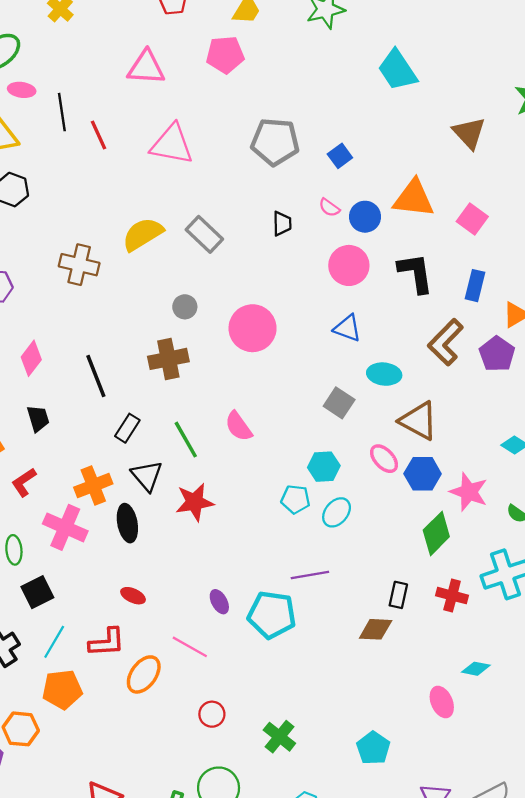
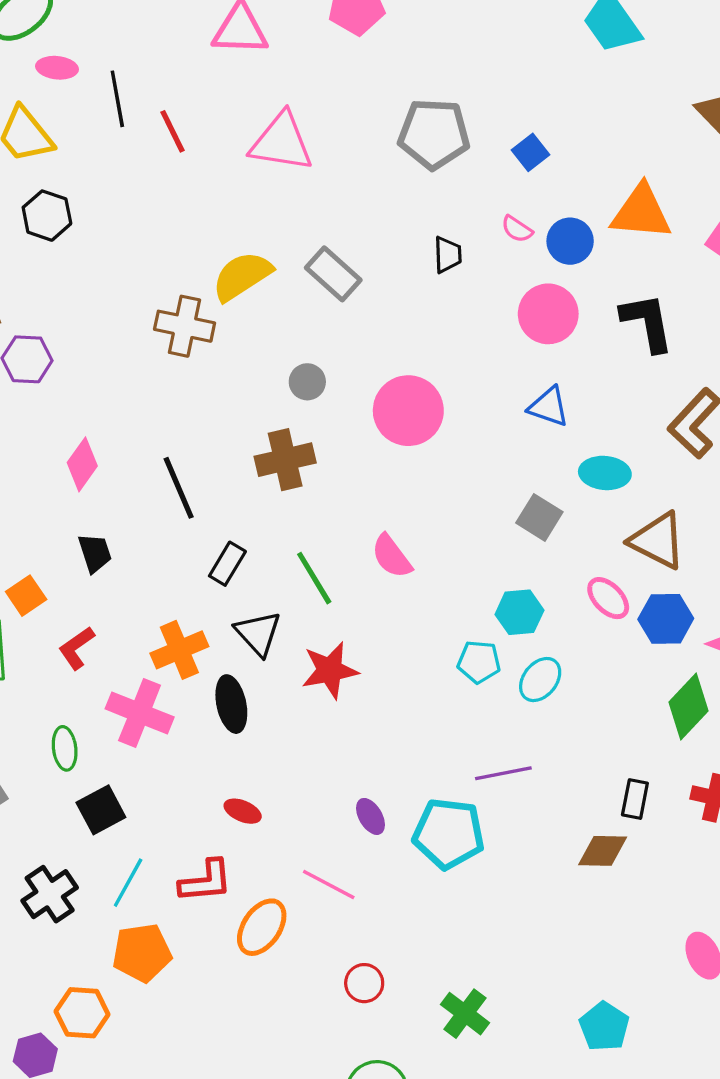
brown cross: (79, 265) -> (185, 326), moved

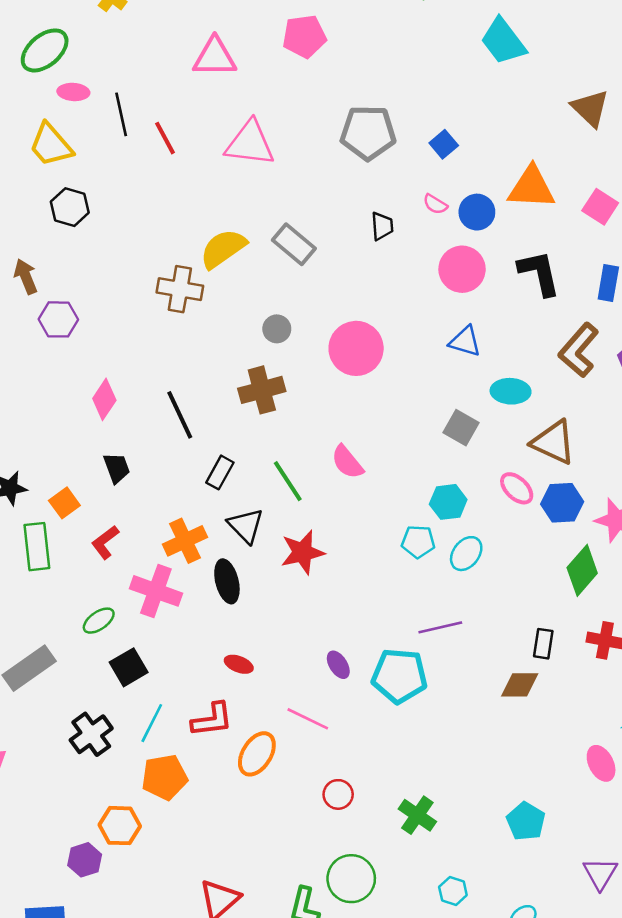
green ellipse: (65, 748) -> (99, 621), turned 64

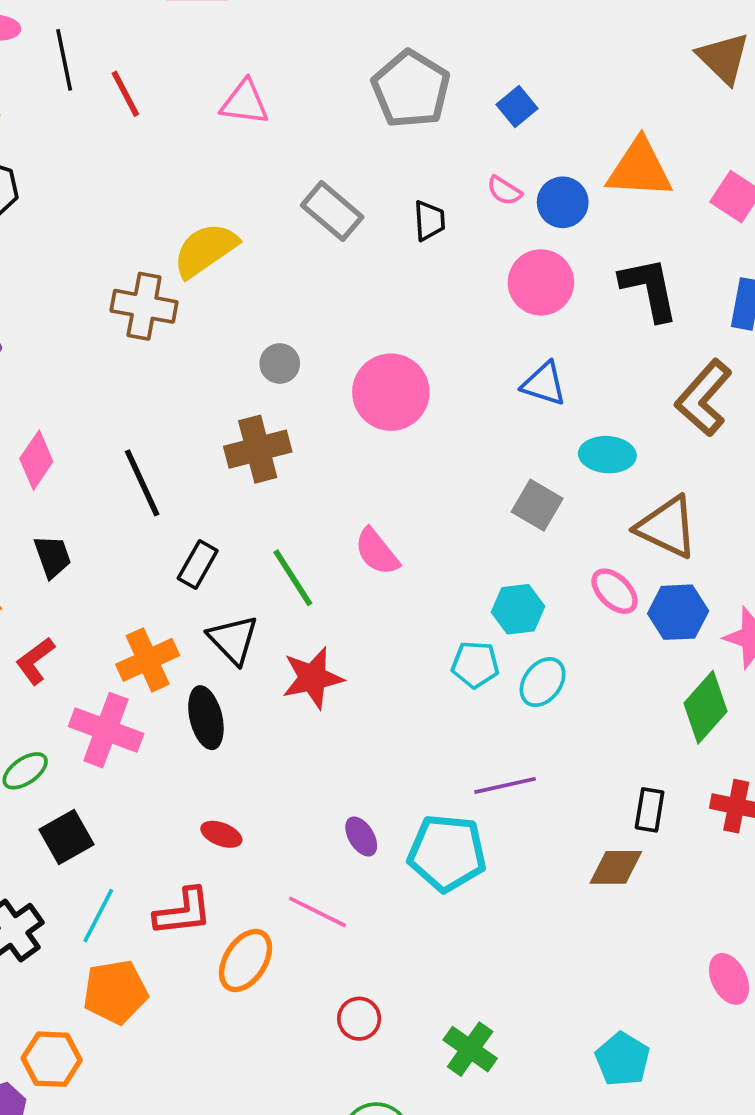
gray pentagon: (368, 133) -> (411, 89), turned 30
pink triangle: (250, 143) -> (245, 102), size x0.7
gray rectangle: (294, 244) -> (332, 211), moved

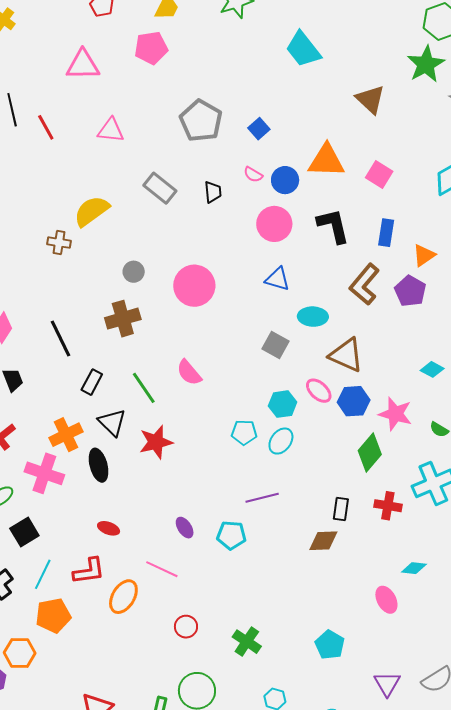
brown cross: (144, 306) -> (59, 243), size x0.7
cyan hexagon: (518, 609) -> (283, 404), moved
cyan pentagon: (447, 853) -> (231, 535), size x0.7

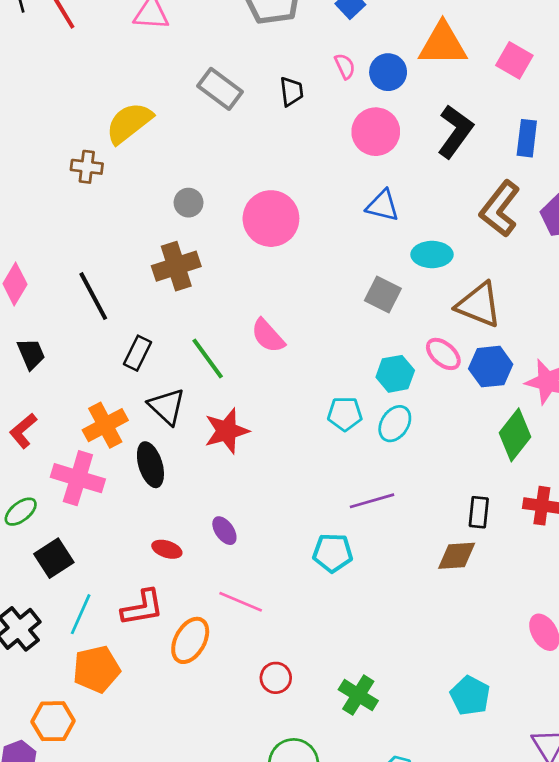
pink semicircle: (253, 175) -> (345, 66), turned -144
black L-shape: (333, 226) -> (455, 131), turned 51
purple ellipse: (185, 528) -> (224, 531), moved

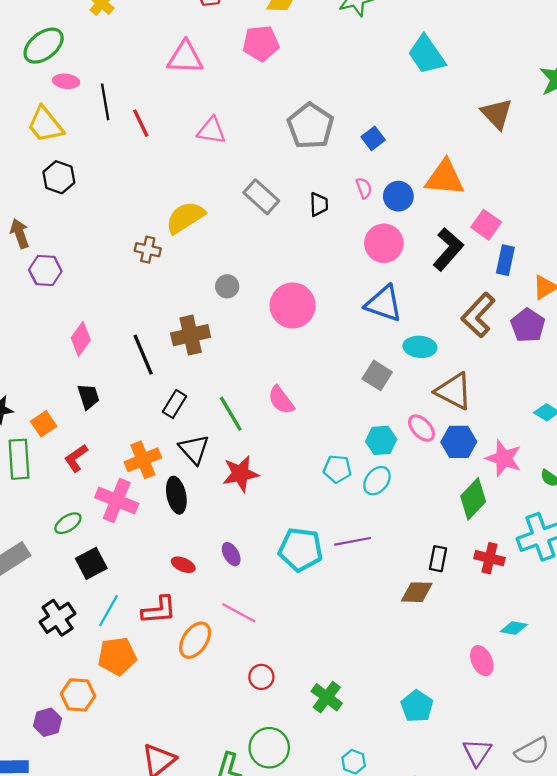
pink square: (514, 60) -> (486, 225), moved
blue triangle: (383, 206) -> (384, 304), size x1.4
brown cross: (176, 266) -> (191, 335), moved
cyan pentagon: (333, 553) -> (301, 549), moved, size x1.4

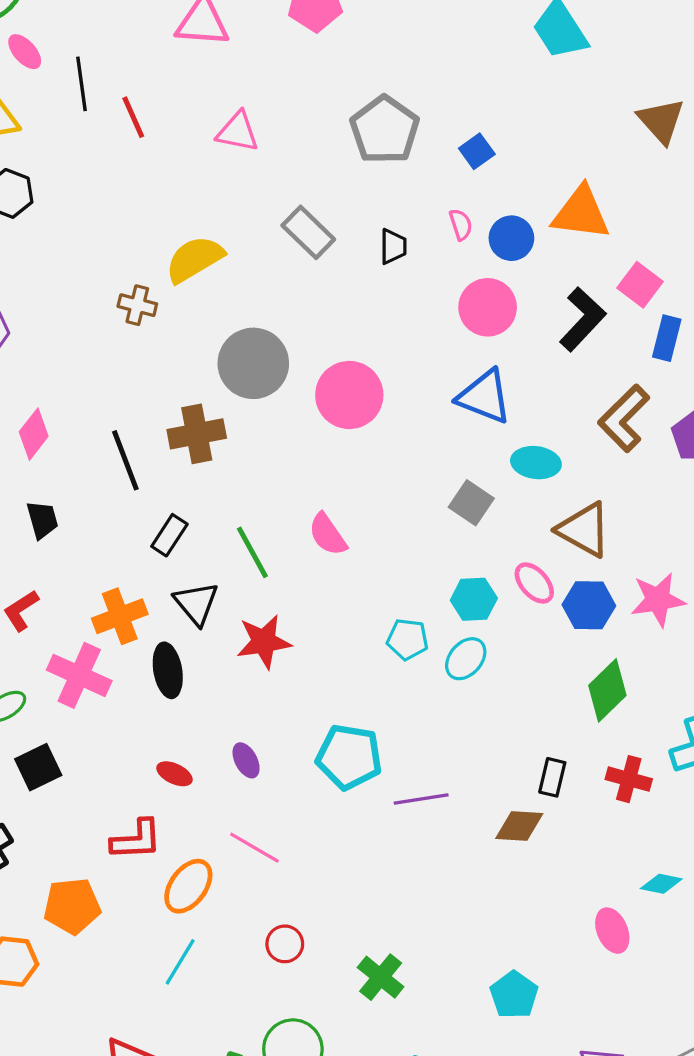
pink ellipse: (66, 81) -> (25, 52), turned 40
gray circle: (227, 286) -> (253, 363), size x2.0
pink star: (504, 458) -> (658, 600), moved, turned -30
purple line: (353, 541) -> (421, 799), moved
cyan line: (109, 611) -> (180, 962), moved

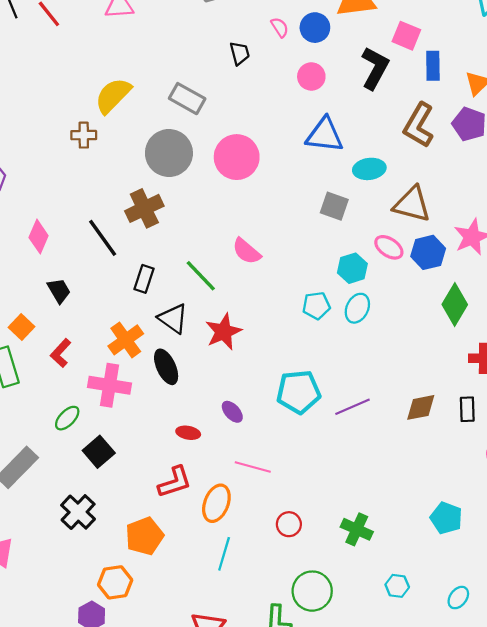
gray rectangle: (308, 232) -> (187, 99), moved
pink circle: (488, 307) -> (311, 76), size x0.7
black rectangle: (552, 777) -> (467, 409), moved

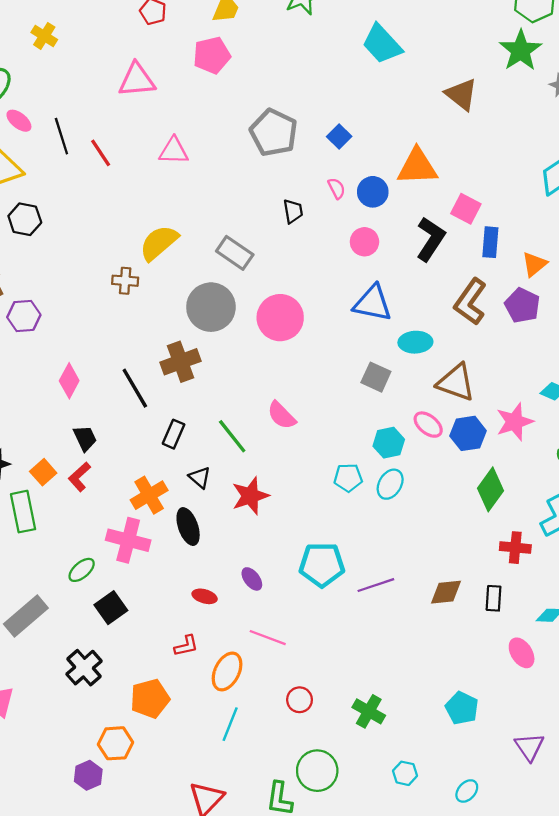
black triangle: (173, 318) -> (200, 477), size x0.7
red L-shape: (61, 353) -> (79, 477), moved
red L-shape: (175, 482) -> (186, 646), size x0.7

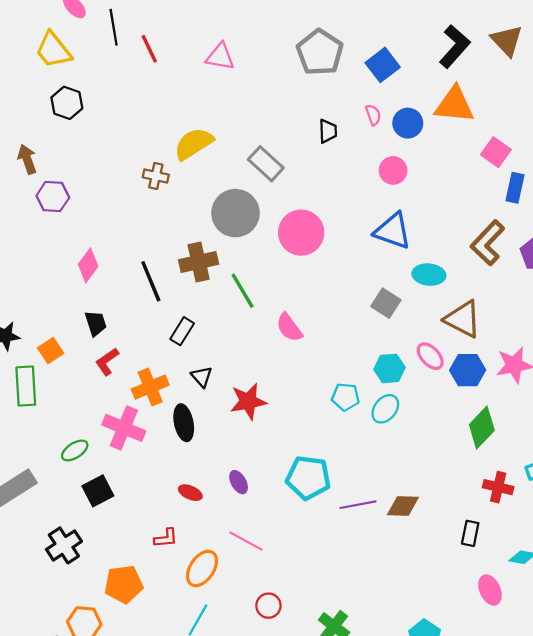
blue square: (339, 136) -> (383, 65), size x1.4
black L-shape: (431, 239) -> (455, 46), moved
green line: (232, 436) -> (243, 291), moved
red L-shape: (79, 477) -> (107, 362), moved
brown diamond: (446, 592) -> (403, 506), moved

